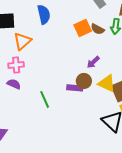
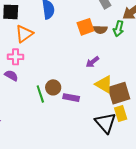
brown semicircle: (98, 29) -> (100, 30), turned -32
brown circle: (84, 81) -> (53, 87), moved
purple rectangle: (75, 88) -> (71, 98), moved

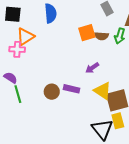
pink cross: (15, 57) -> (17, 49), moved
green line: (40, 94) -> (18, 94), moved
purple rectangle: (71, 98) -> (71, 89), moved

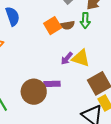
yellow triangle: (103, 91) -> (81, 58), moved
brown circle: (52, 92) -> (34, 92), size x1.6

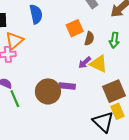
green arrow: (85, 20) -> (114, 40), moved
brown semicircle: (68, 25) -> (89, 39), moved, turned -72

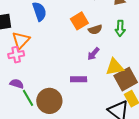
brown semicircle: (89, 39) -> (95, 30), turned 64
yellow triangle: (99, 64) -> (115, 67), moved, turned -30
brown circle: (48, 91) -> (49, 101), moved

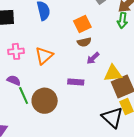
green arrow: (120, 28) -> (122, 20), moved
brown semicircle: (95, 30) -> (84, 42), moved
orange triangle: (21, 40) -> (44, 56), moved

